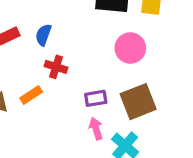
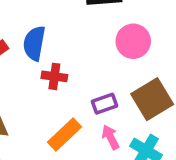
blue semicircle: (43, 35) -> (34, 43), size x1.4
orange rectangle: (31, 95) -> (64, 135), moved, size x1.4

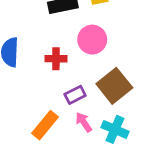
red cross: (54, 76) -> (56, 59), moved

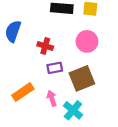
pink circle: (92, 40) -> (87, 41), moved
purple rectangle: (75, 95) -> (55, 68), moved

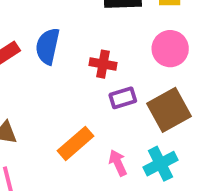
pink arrow: (52, 98) -> (118, 163), moved
cyan cross: (73, 110) -> (161, 164), turned 30

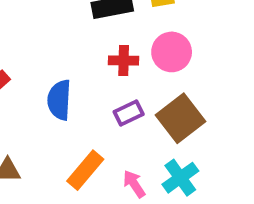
blue semicircle: (48, 46) -> (59, 100), moved
red cross: (103, 64) -> (124, 61), moved

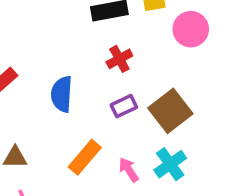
pink circle: (172, 52) -> (191, 29), moved
red cross: (124, 61) -> (119, 59), turned -30

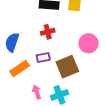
pink circle: (191, 29) -> (89, 43), moved
orange rectangle: (85, 157) -> (20, 68), moved

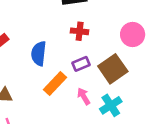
red cross: (48, 32) -> (80, 31), turned 32
pink arrow: (37, 92) -> (84, 96), moved

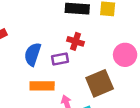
purple rectangle: (81, 64) -> (60, 59), moved
orange rectangle: (55, 84) -> (42, 86), turned 35

